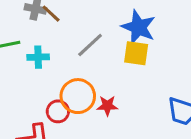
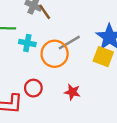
orange circle: (78, 96) -> (55, 54), moved

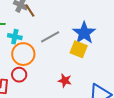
orange circle: (55, 54) -> (23, 54), moved
red star: (72, 92) -> (65, 81), moved

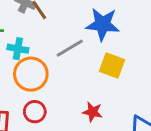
blue star: (84, 33) -> (103, 24), moved, turned -30
red circle: (19, 75) -> (35, 112), moved

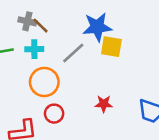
cyan cross: (18, 49) -> (34, 49), moved
yellow square: (112, 66) -> (111, 47), moved

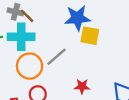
cyan cross: (34, 49) -> (21, 37), size x1.6
gray line: (73, 53) -> (57, 57), moved

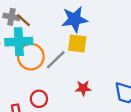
yellow square: (90, 36) -> (77, 43), moved
orange circle: (30, 66) -> (31, 57), moved

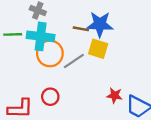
brown line: (23, 20) -> (81, 29), moved, turned -42
red star: (83, 88) -> (115, 95), moved

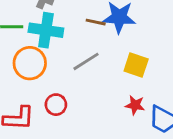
yellow square: (98, 49) -> (136, 65), moved
orange circle: (50, 53) -> (30, 63), moved

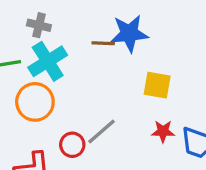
cyan cross: (46, 30) -> (48, 61), turned -32
gray line: (86, 61) -> (101, 131), moved

